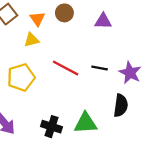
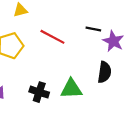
black line: (100, 68) -> (93, 29), moved

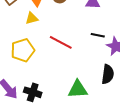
black cross: (39, 92) -> (33, 92), moved

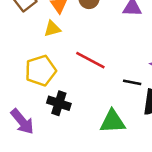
black line: (98, 35) -> (132, 82), moved
black cross: (33, 92) -> (59, 103), moved

